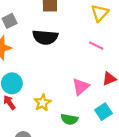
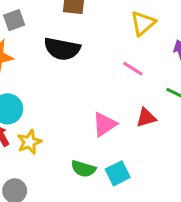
yellow star: (42, 103) -> (29, 142), moved
cyan square: (103, 112) -> (118, 173), moved

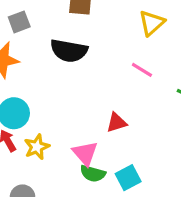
red triangle: (146, 118) -> (117, 123), moved
pink triangle: (104, 124) -> (85, 153), moved, turned -36

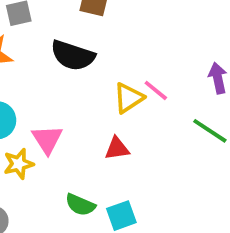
yellow triangle: (152, 23) -> (129, 98), moved
pink triangle: (85, 153) -> (47, 139), moved

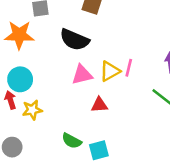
pink line: (156, 90) -> (129, 68), turned 60
pink triangle: (47, 139) -> (82, 75), moved, turned 45

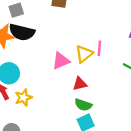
black semicircle: (74, 40) -> (22, 32), moved
green semicircle: (72, 141) -> (83, 105), moved

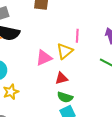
pink line: (99, 48) -> (77, 36), moved

